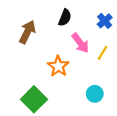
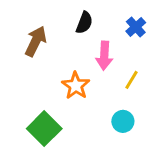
pink arrow: (80, 43) -> (104, 56), turned 40
yellow line: (102, 53) -> (131, 80), moved

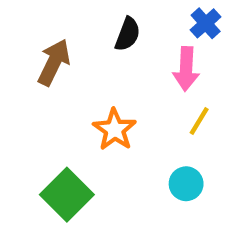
blue cross: (136, 27) -> (206, 23), moved
pink arrow: (104, 56) -> (186, 69), moved

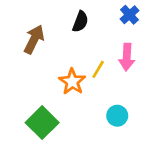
pink arrow: (186, 69) -> (127, 57), moved
yellow line: (199, 121) -> (98, 69), moved

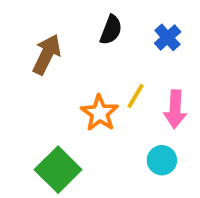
blue cross: (129, 15) -> (168, 37), moved
pink arrow: (127, 57) -> (175, 109), moved

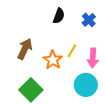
brown arrow: (47, 54) -> (25, 49), moved
cyan circle: (162, 160) -> (86, 85), size x1.5

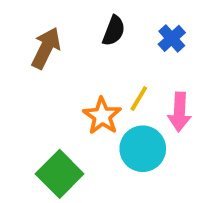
brown arrow: (25, 49) -> (46, 48), moved
cyan circle: (86, 85) -> (143, 149), moved

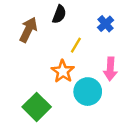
black semicircle: (114, 31) -> (59, 14), moved
yellow line: (139, 98) -> (76, 45), moved

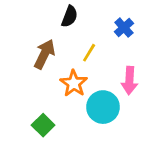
brown arrow: (28, 30) -> (44, 54), moved
green square: (37, 107) -> (43, 125), size x0.7

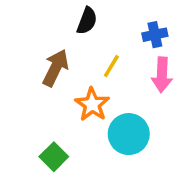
blue cross: (124, 28) -> (155, 35), turned 30
pink arrow: (129, 81) -> (162, 75), moved

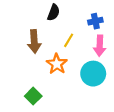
brown arrow: (56, 68) -> (34, 41), turned 150
cyan circle: (129, 134) -> (93, 74), moved

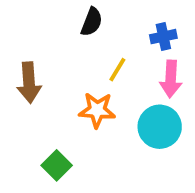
brown arrow: (34, 41) -> (29, 83), moved
orange star: (57, 64) -> (97, 110), turned -30

